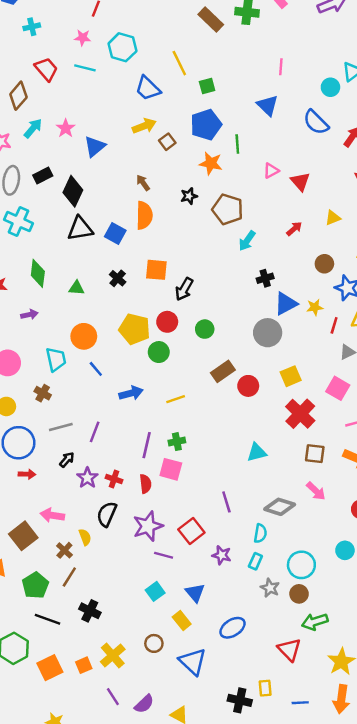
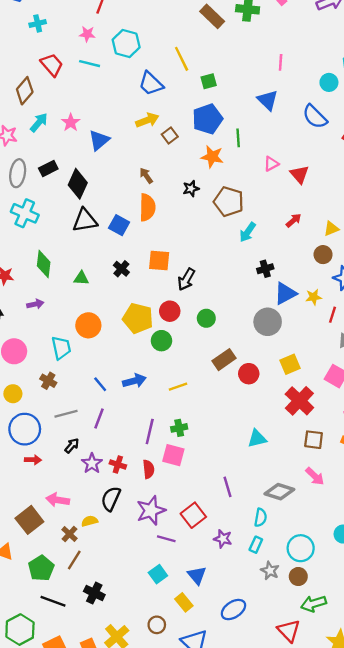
yellow triangle: (333, 218) -> (331, 229), moved
blue line: (96, 369) -> (100, 384), moved
yellow semicircle: (85, 537) -> (90, 521), turned -84

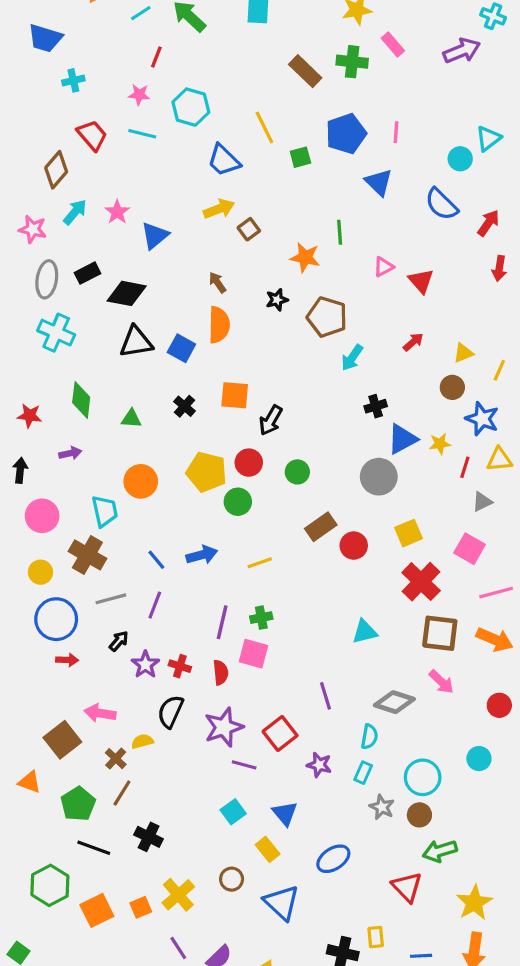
blue pentagon: (207, 119) -> (346, 134), moved
black diamond: (78, 184) -> (127, 293), turned 76
brown cross: (48, 381) -> (87, 555), size x1.6
brown square: (314, 440) -> (440, 633), size x1.4

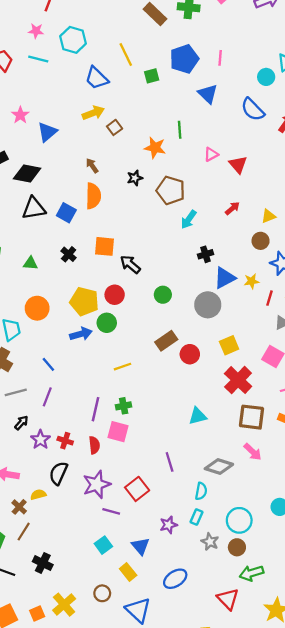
black arrow: (271, 420) -> (130, 264), turned 100
green circle: (297, 472) -> (163, 295), moved
blue arrow: (202, 555) -> (81, 334), moved
purple star: (319, 765) -> (168, 525), moved, turned -30

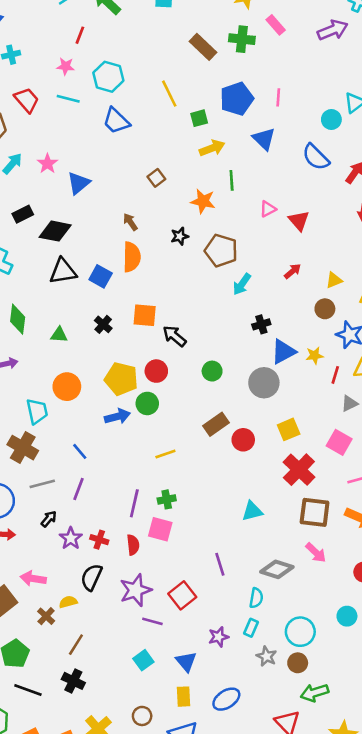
blue trapezoid: (97, 78) -> (116, 121), moved
yellow arrow: (93, 113) -> (212, 148), moved
brown line: (24, 532) -> (76, 645), moved
yellow rectangle: (128, 572) -> (184, 697), moved, turned 36

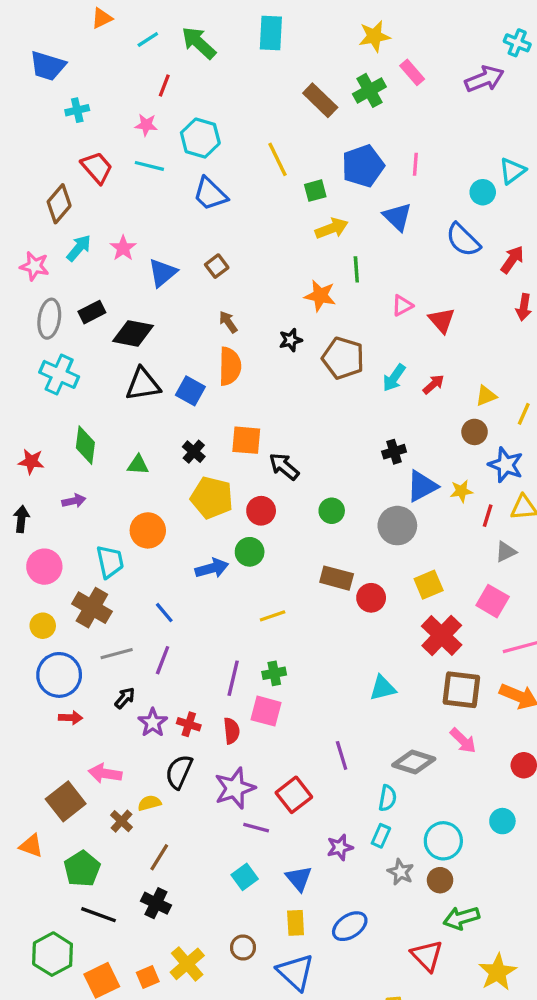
green cross: (242, 39) -> (369, 90), turned -35
brown square: (156, 178) -> (217, 266), moved
cyan arrow: (242, 284) -> (394, 378), moved
yellow pentagon: (121, 379) -> (212, 498), moved
brown rectangle: (216, 424) -> (337, 578), turned 50

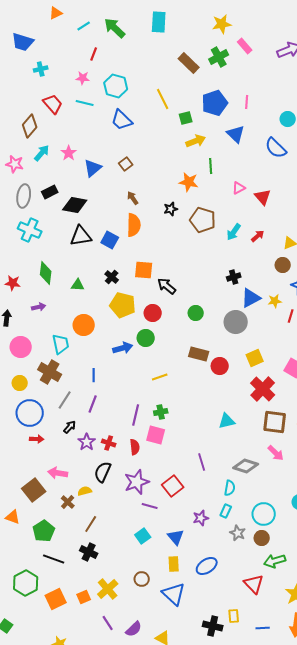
blue line: (164, 613) -> (94, 375), turned 40
gray line: (117, 654) -> (65, 400), turned -42

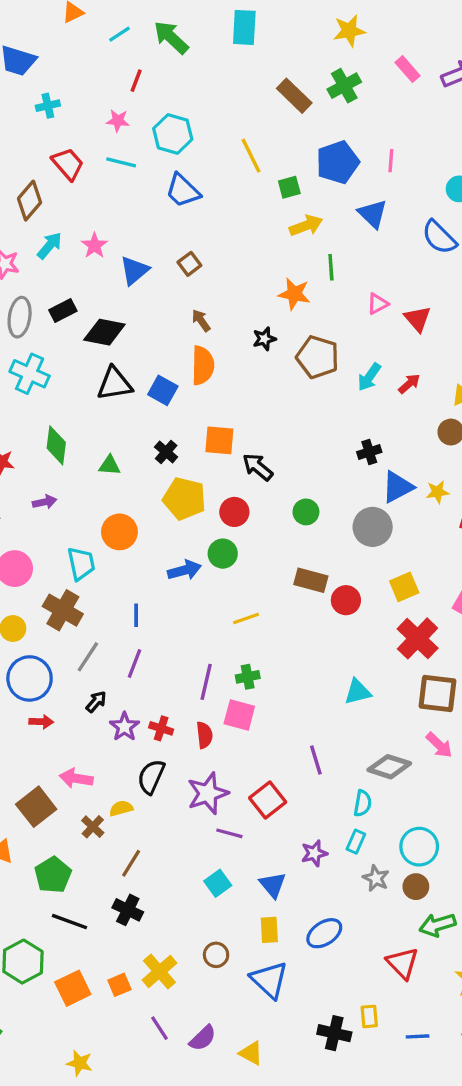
pink rectangle: (245, 46) -> (408, 69), moved

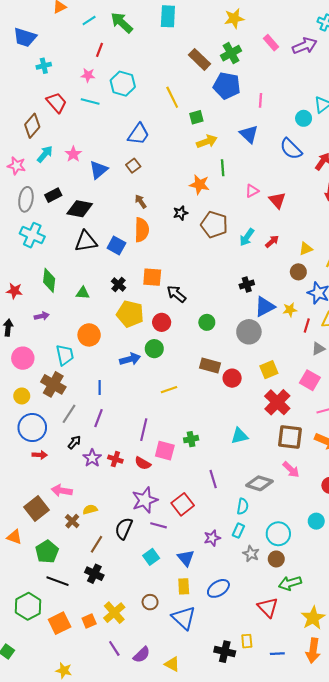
blue pentagon: (338, 162) -> (227, 86), moved, turned 30
blue trapezoid: (183, 191) -> (138, 134), moved, turned -100
green cross: (248, 677) -> (191, 439), moved
red semicircle: (204, 735) -> (143, 463), turned 126
black semicircle: (151, 777) -> (124, 528), moved

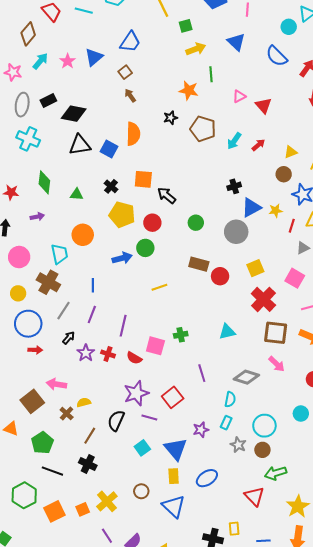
blue triangle: (99, 170) -> (94, 57), moved
brown arrow: (141, 201) -> (130, 95), moved
purple line: (144, 430) -> (123, 326), moved
blue triangle: (186, 558) -> (176, 449), size x1.4

